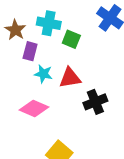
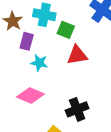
red triangle: (70, 78) -> (77, 55), moved
black cross: (95, 102) -> (77, 109), moved

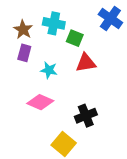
purple rectangle: (27, 41) -> (24, 53), moved

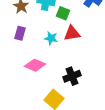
purple rectangle: (24, 53) -> (20, 33), moved
cyan star: (49, 70) -> (51, 38), moved

